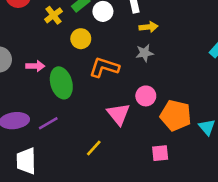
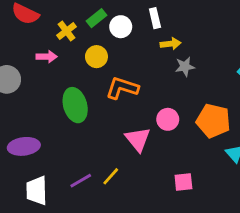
gray star: (145, 53) -> (185, 67), moved
pink arrow: (35, 66) -> (47, 57), moved
orange pentagon: (176, 115) -> (213, 121), moved
purple line: (48, 123) -> (81, 181), moved

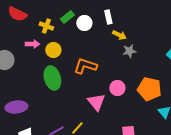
yellow cross: (67, 31) -> (46, 26), turned -32
yellow arrow: (171, 44) -> (119, 35), turned 32
yellow circle: (96, 57) -> (53, 50), moved

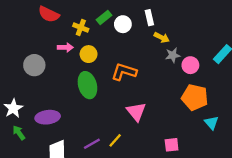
pink circle: (117, 88) -> (190, 65), moved

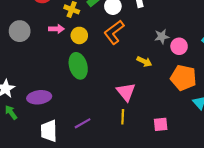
yellow arrow: (162, 37) -> (144, 61), moved
gray circle: (34, 65) -> (20, 31), moved
orange L-shape: (124, 72) -> (114, 32), moved, turned -55
yellow line: (115, 140) -> (123, 117), moved, turned -40

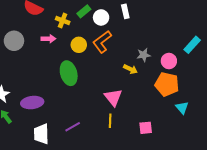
yellow circle: (79, 35) -> (79, 45), moved
gray star: (162, 37) -> (144, 55), moved
pink circle: (179, 46) -> (169, 61), moved

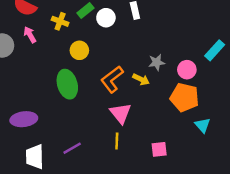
pink arrow: (48, 39) -> (30, 35), moved, turned -120
orange L-shape: (102, 42) -> (112, 79), moved

